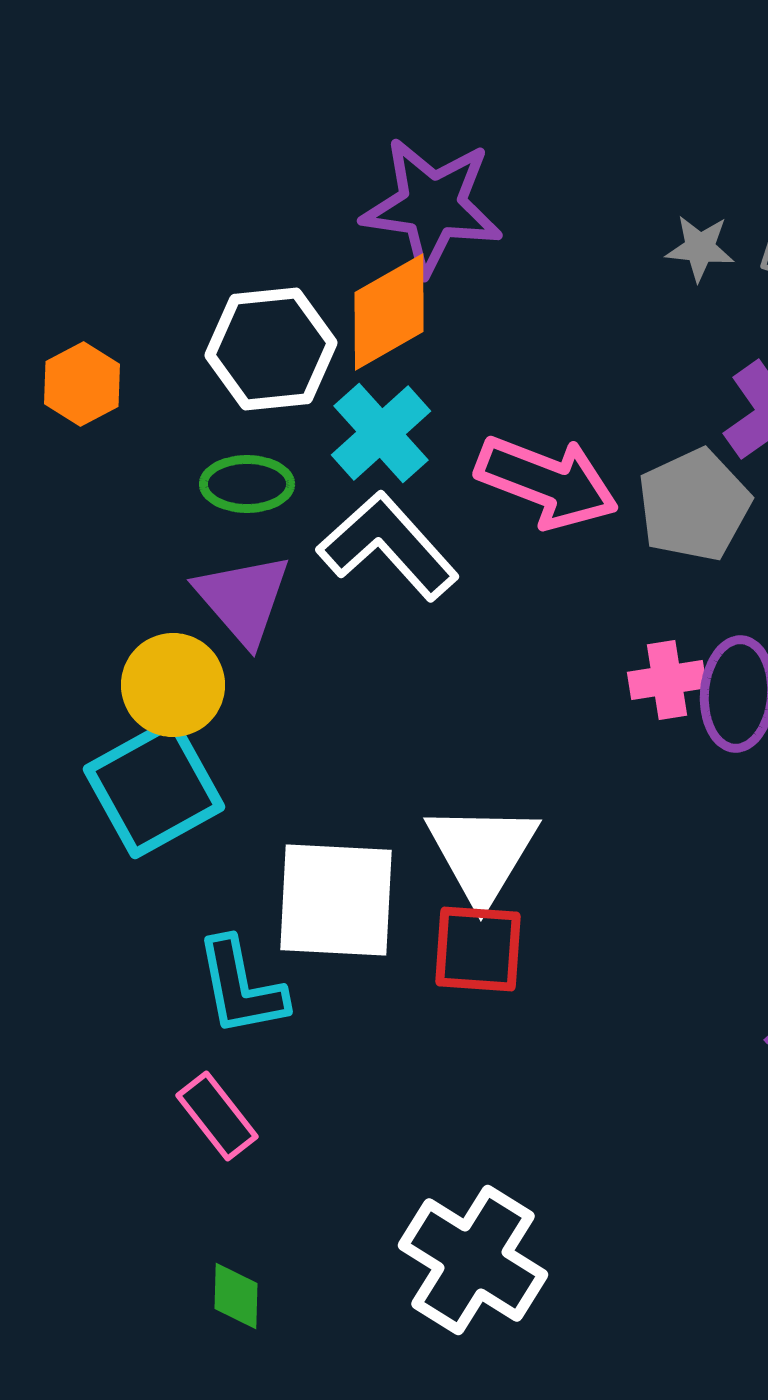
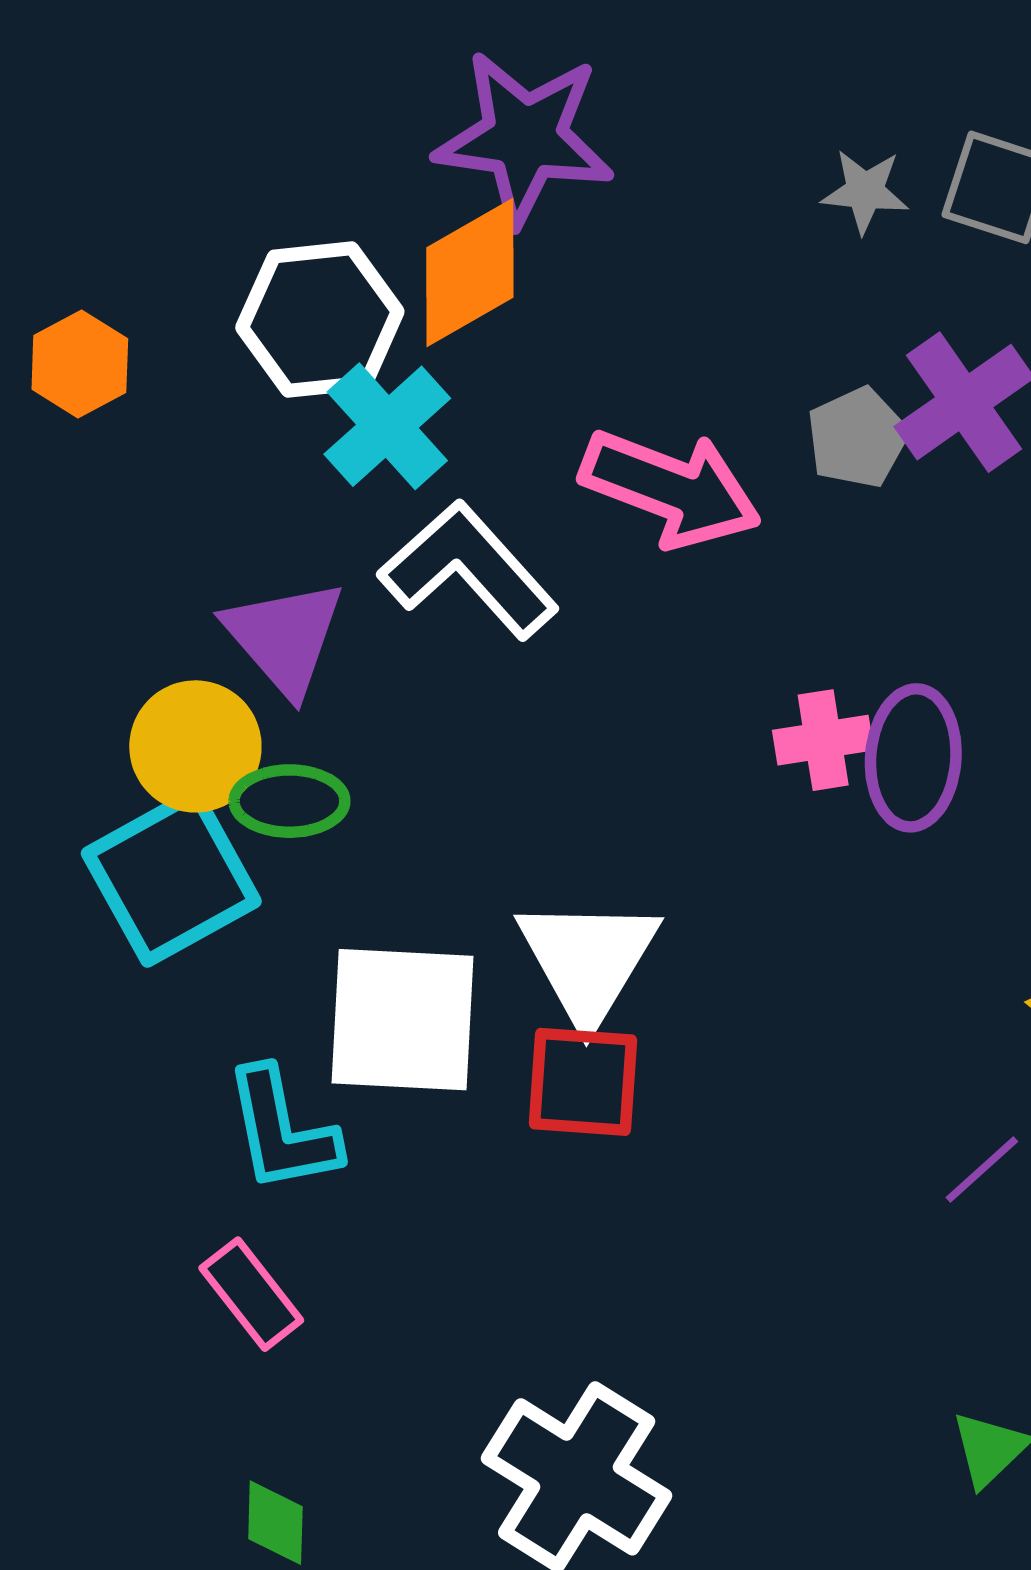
cyan cross: (381, 433) -> (387, 426), moved
green ellipse: (247, 484) -> (289, 801), moved
gray pentagon: (694, 505) -> (857, 438), moved, size x0.7

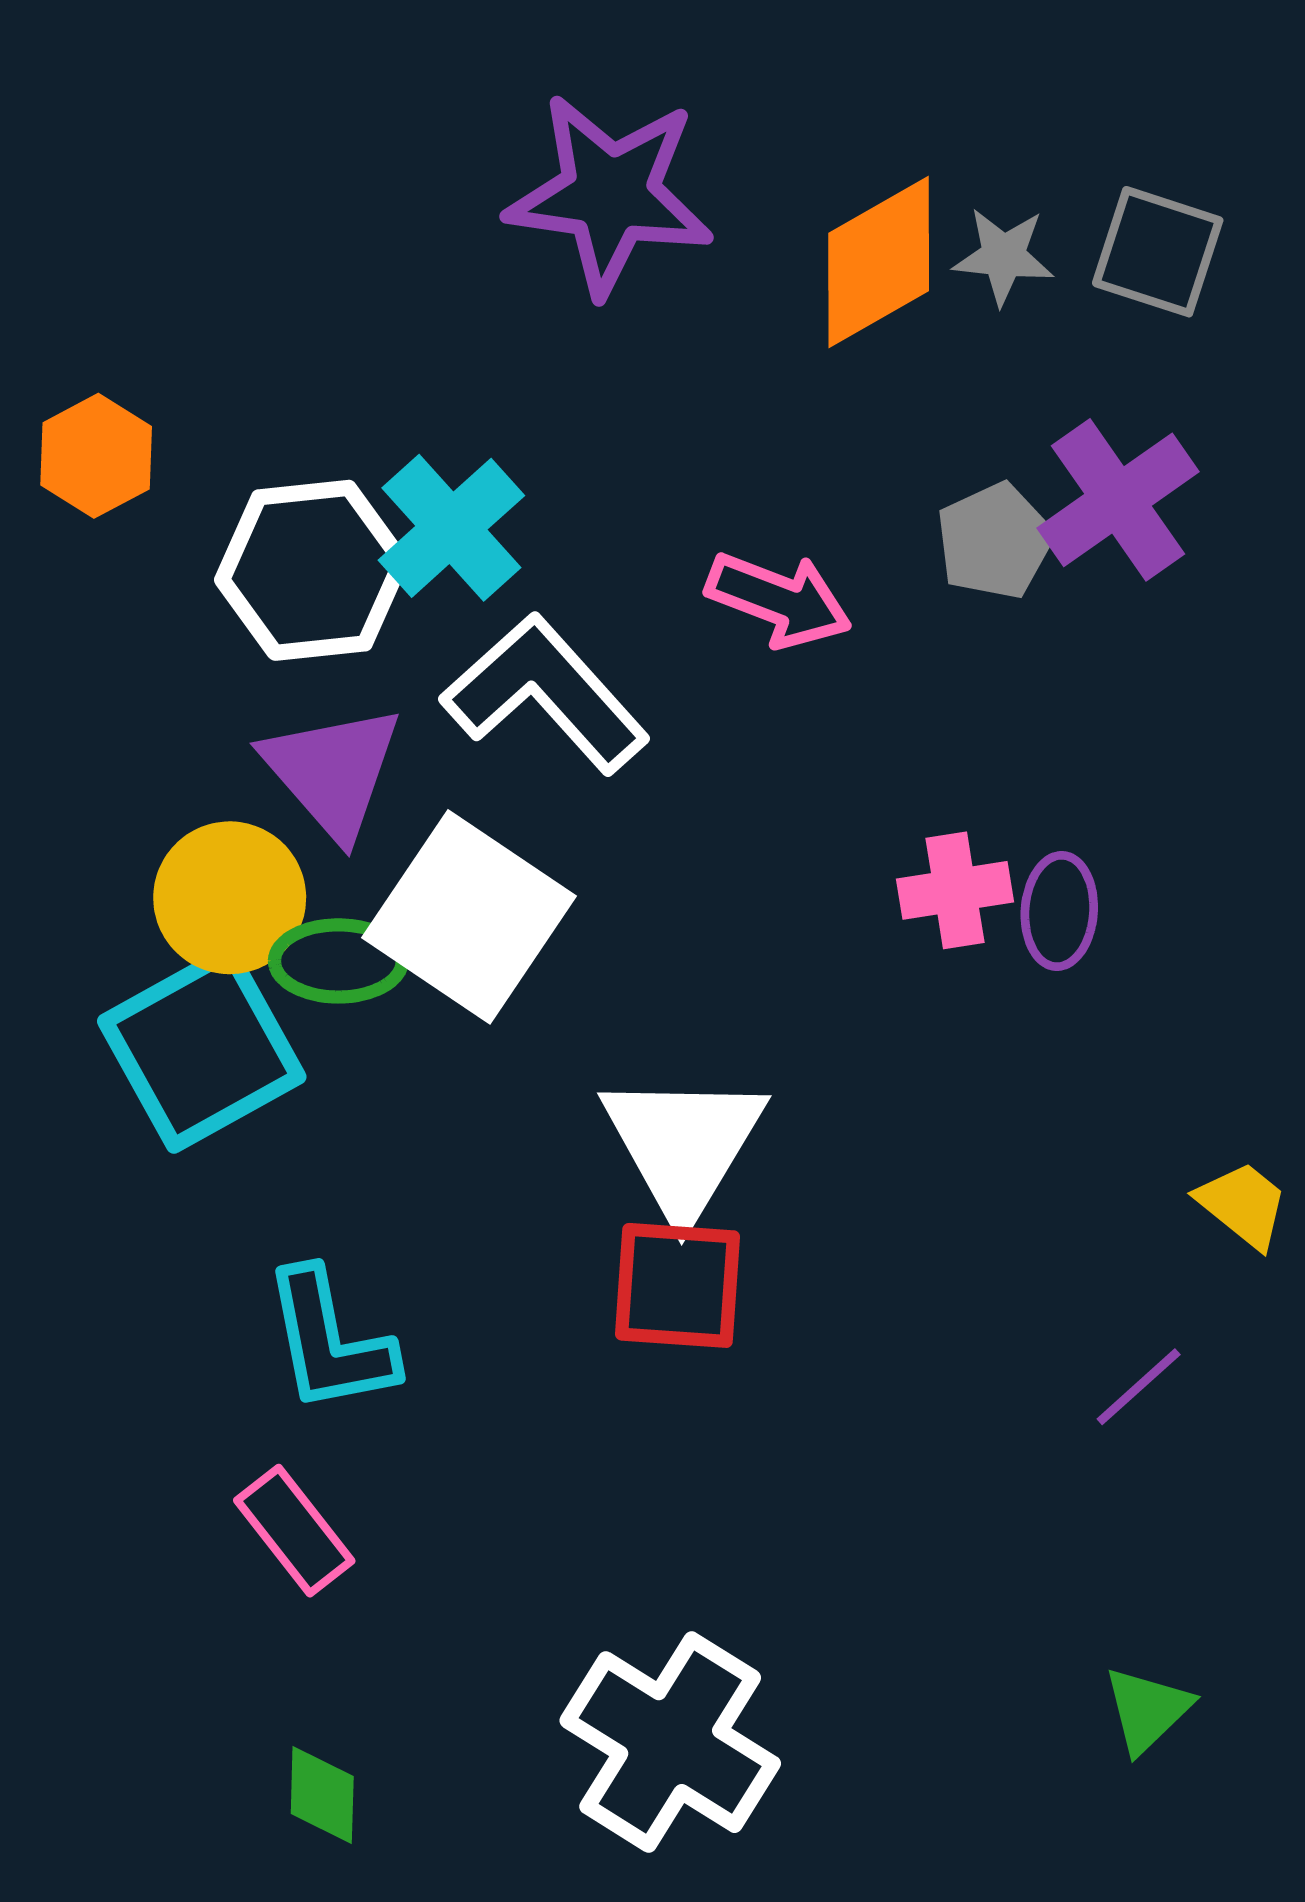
orange diamond: (470, 273) -> (879, 262), moved
white hexagon: (320, 320) -> (312, 570), moved
pink arrow: (671, 489) -> (779, 600), size x0.7
purple ellipse: (913, 758) -> (1059, 911), size x0.7
white square: (403, 1020) -> (469, 917), moved, turned 31

